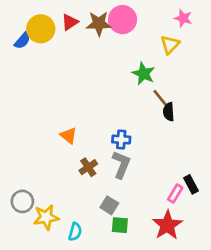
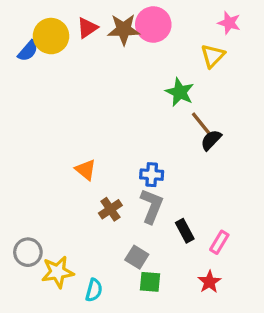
black semicircle: (169, 112) -> (211, 140), turned 48
black rectangle: (191, 184) -> (185, 231), moved
red star: (167, 225) -> (209, 282), size x0.6

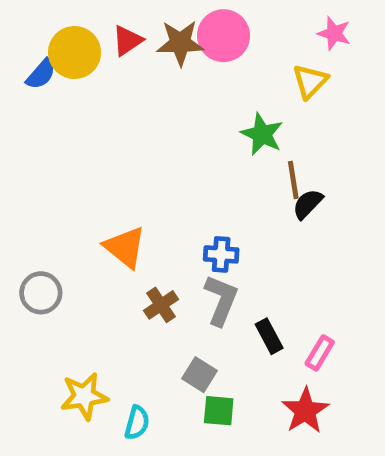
brown line: (201, 123) -> (293, 180), turned 30
orange triangle: (86, 170) -> (125, 247), size x1.4
gray circle: (28, 252) -> (41, 293), moved
red star: (209, 282) -> (305, 411), size x1.4

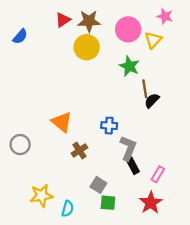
pink circle: (224, 36) -> (128, 29), moved
yellow circle: (75, 53) -> (87, 47), moved
gray L-shape: (221, 300) -> (128, 148), moved

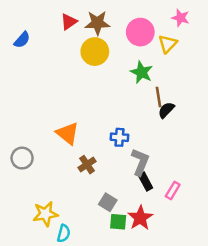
red star: (151, 203) -> (140, 218), moved
cyan semicircle: (68, 209) -> (64, 233), moved

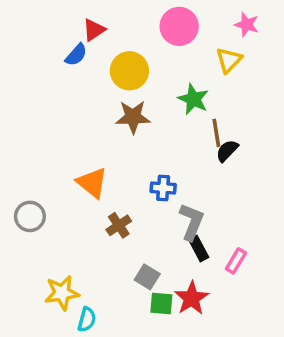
brown star: (97, 23) -> (133, 117), moved
pink circle: (140, 32) -> (179, 26), moved
blue semicircle: (22, 40) -> (76, 55), moved

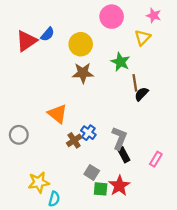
red triangle: (94, 30) -> (27, 41), moved, size x1.5
blue cross: (163, 188) -> (88, 133), moved, turned 32
pink rectangle: (236, 261) -> (156, 159), moved

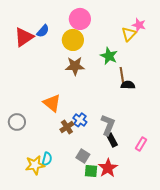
pink star: (154, 15) -> (139, 25), moved
pink circle: (112, 17) -> (80, 19), moved
black semicircle: (141, 94) -> (128, 85), turned 48
cyan semicircle: (54, 199) -> (47, 159), moved

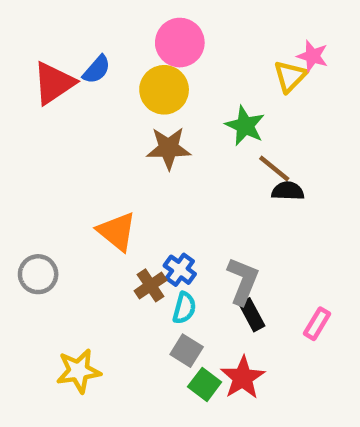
brown line: (122, 75) -> (274, 168), turned -42
cyan semicircle: (47, 159) -> (184, 308), moved
green square: (91, 171) -> (205, 384), turned 32

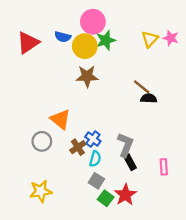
pink star: (313, 56) -> (171, 38), moved
blue semicircle: (97, 70) -> (63, 37), moved, turned 63
green star: (245, 126) -> (106, 40), moved, turned 30
gray circle: (38, 274) -> (42, 141), moved
pink rectangle: (317, 324) -> (164, 167), turned -35

